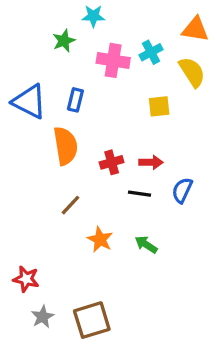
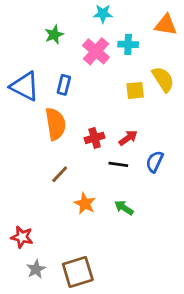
cyan star: (93, 16) -> (103, 14), moved
cyan cross: (151, 52) -> (128, 44), turned 30
pink cross: (113, 60) -> (96, 51), turned 32
yellow semicircle: (192, 72) -> (163, 79), moved
red arrow: (151, 162) -> (128, 138), turned -36

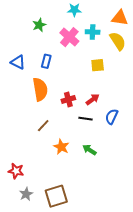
yellow semicircle: (163, 79) -> (118, 41), moved
blue triangle: (25, 86) -> (18, 62), size x0.7

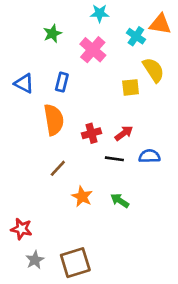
cyan cross: (93, 32) -> (136, 36), moved, turned 32
yellow semicircle: (118, 41) -> (153, 70), moved
blue semicircle: (112, 117) -> (149, 156), turned 63

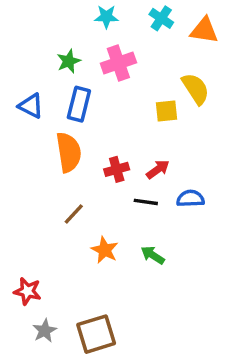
cyan star: (100, 13) -> (106, 17), moved
green star: (52, 34) -> (69, 61), moved
cyan cross: (136, 36) -> (161, 18), moved
pink cross: (93, 50) -> (118, 63), turned 30
blue rectangle: (62, 82) -> (79, 104), size x1.4

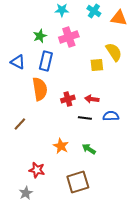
red arrow: (158, 169) -> (92, 99), turned -136
brown line: (74, 214) -> (20, 124), moved
red star: (27, 291) -> (37, 170), moved
brown square: (96, 334) -> (78, 182), moved

